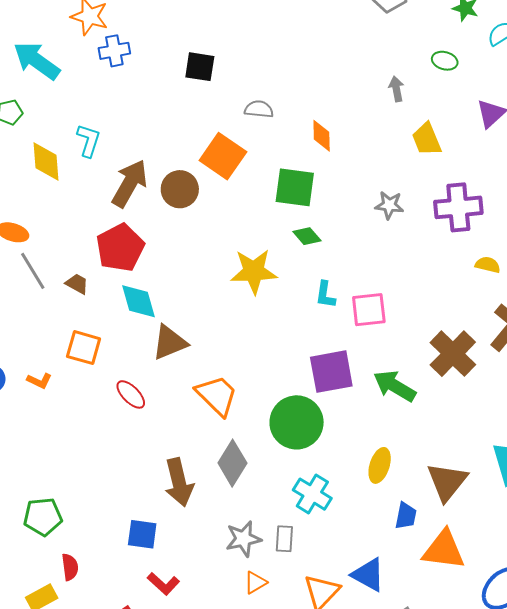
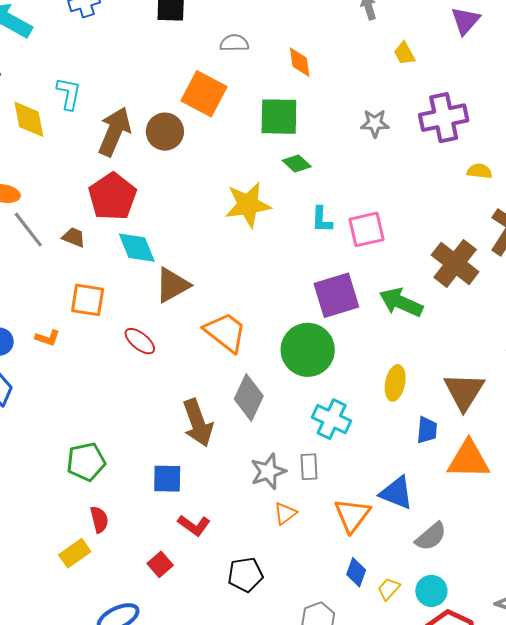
yellow trapezoid: (427, 139) -> (404, 53), size x0.7
green pentagon: (43, 517) -> (86, 462), moved

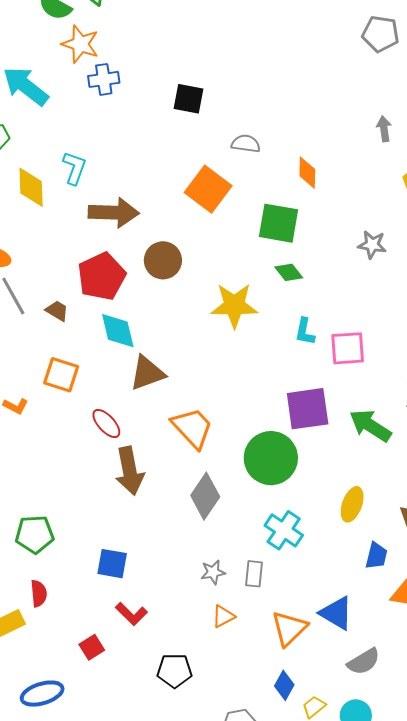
brown arrow: (114, 132) -> (114, 213), turned 60
brown circle: (165, 132) -> (163, 260), moved
brown arrow: (198, 423) -> (130, 471), moved
gray star: (268, 471) -> (213, 572), size x0.7

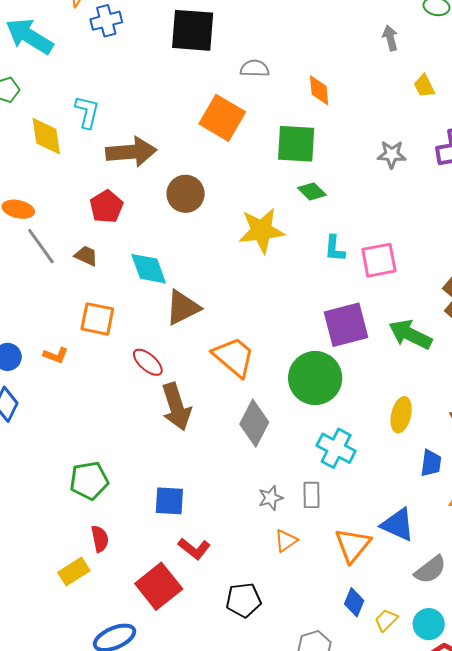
black square: (188, 99) -> (193, 30), size x1.5
red pentagon: (102, 276) -> (106, 207), moved, size x0.7
red square: (92, 647) -> (159, 586), size x1.8

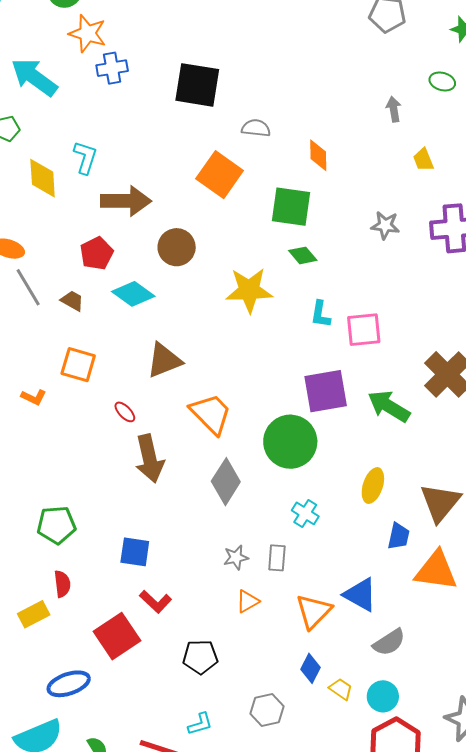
cyan diamond: (149, 269) -> (133, 294), moved, turned -39
red ellipse: (148, 362) -> (125, 412), size x0.7
cyan cross: (336, 448) -> (305, 513), size x0.7
yellow trapezoid: (386, 620) -> (341, 689), turned 75

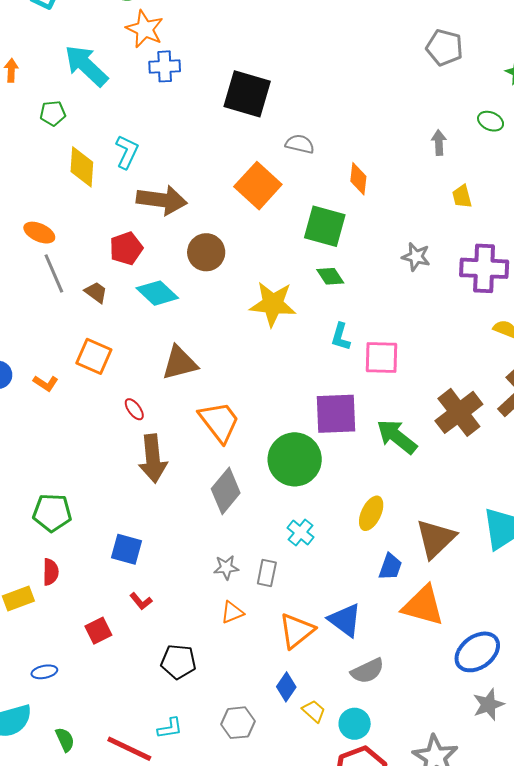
red L-shape: (156, 602) -> (141, 601), size x0.7
red square: (117, 636) -> (98, 631), size x0.6
blue ellipse: (69, 684) -> (44, 672), size x0.6

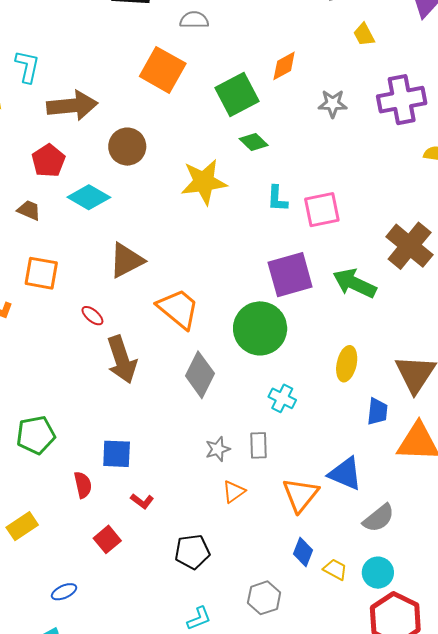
orange diamond: (358, 179) -> (284, 66), moved, turned 68
green square: (325, 226) -> (237, 95), turned -30
red semicircle: (51, 572) -> (83, 485), moved

